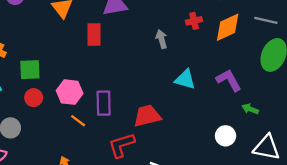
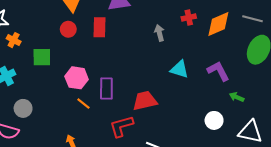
red circle: (34, 98) -> (68, 29), moved

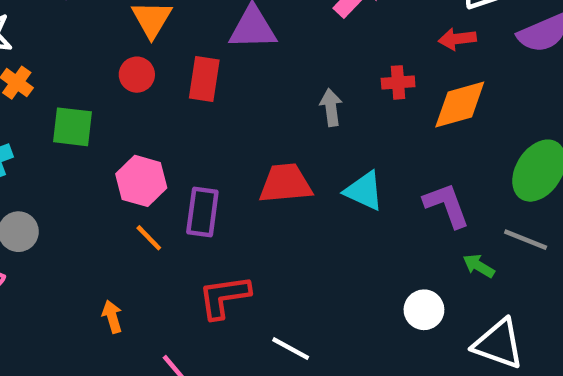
gray line: (253, 19) -> (526, 240), moved
red trapezoid: (145, 101) -> (285, 183), moved

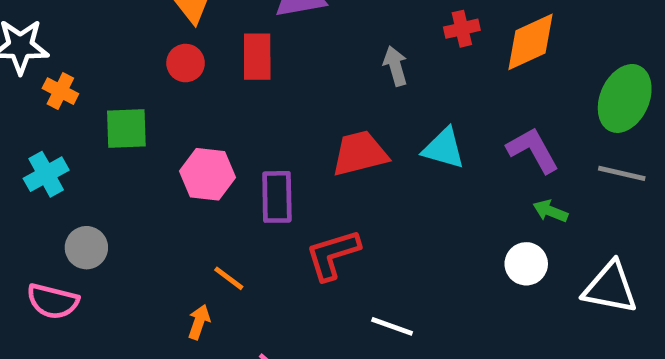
orange line: (149, 238) -> (229, 278), moved
green arrow: (479, 266) -> (550, 211), moved
red L-shape: (224, 297) -> (333, 255), moved
orange arrow: (112, 317) -> (199, 322), turned 44

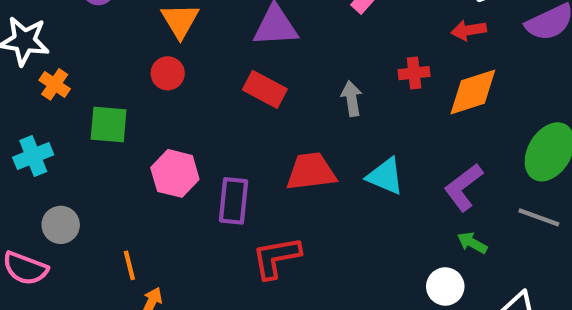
red rectangle: (257, 57) -> (265, 89), moved, turned -69
purple L-shape: (533, 150) -> (463, 187), turned -105
orange line: (229, 278) -> (129, 265), moved, turned 32

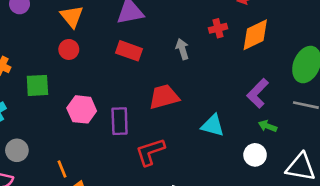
cyan triangle: (385, 176) -> (213, 125), moved

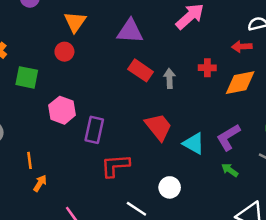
red rectangle: (129, 51) -> (141, 70), moved
red trapezoid: (164, 97) -> (159, 127), moved, turned 52
cyan triangle: (213, 125) -> (194, 143), moved
white circle: (255, 155) -> (170, 187), moved

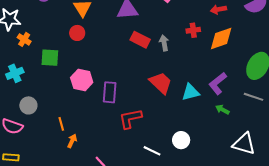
cyan triangle: (194, 143) -> (191, 92), turned -36
white circle: (170, 187) -> (181, 140), moved

